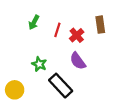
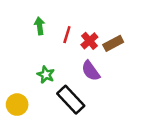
green arrow: (34, 22) -> (40, 26), turned 144
brown rectangle: (100, 25) -> (113, 43), moved, turned 70

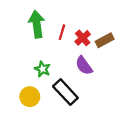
green arrow: (40, 26) -> (37, 24), size x1.6
yellow circle: (17, 105) -> (30, 97), moved

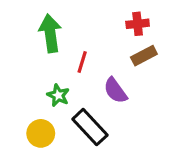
red line: (62, 32) -> (82, 62), moved
red cross: (83, 38) -> (138, 24), moved, turned 35

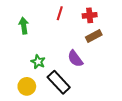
green arrow: (50, 33) -> (24, 26), moved, size x0.7
red line: (82, 62) -> (60, 13), moved

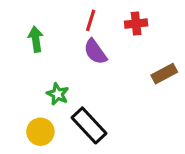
brown rectangle: (94, 36) -> (164, 74), moved
purple semicircle: (75, 59) -> (95, 52), moved

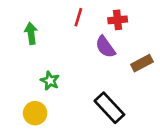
purple semicircle: (95, 52) -> (105, 47), moved
black rectangle: (89, 125) -> (109, 108), moved

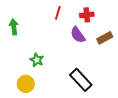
green arrow: (31, 33) -> (14, 27), moved
brown rectangle: (142, 63) -> (105, 38), moved

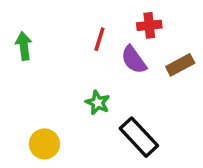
red line: (58, 13) -> (99, 39), moved
green star: (37, 60) -> (98, 103), moved

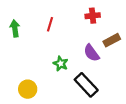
red line: (99, 39) -> (50, 24), moved
purple semicircle: (134, 60) -> (91, 53), moved

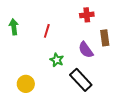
red line: (50, 24) -> (47, 31), moved
brown rectangle: (112, 40) -> (105, 38), turned -70

